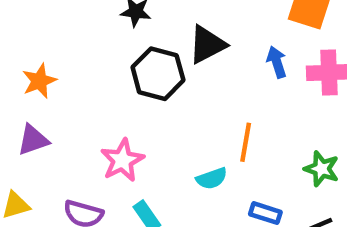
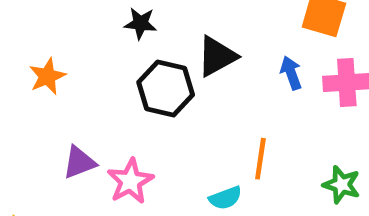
orange star: (39, 81) -> (47, 76), moved
purple triangle: (33, 140) -> (79, 162), moved

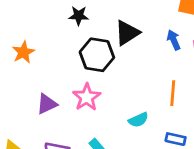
orange line: (260, 159) -> (173, 93), moved
pink star: (130, 181) -> (87, 97), moved

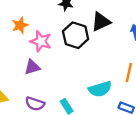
pink star: (87, 97) -> (41, 41), moved, turned -30
cyan semicircle: (138, 120) -> (100, 89), size x1.5

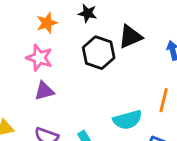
orange star: (20, 25) -> (47, 23), moved
pink star: (41, 41) -> (39, 58), moved

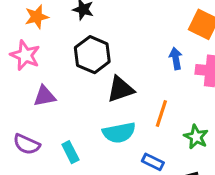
black triangle: (130, 37) -> (120, 89), moved
purple triangle: (44, 91) -> (44, 96), moved

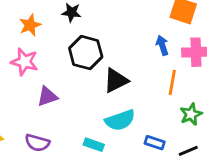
orange line: (161, 114) -> (172, 82), moved
green star: (196, 137) -> (191, 114), turned 30
cyan rectangle: (70, 152) -> (94, 145), moved, turned -36

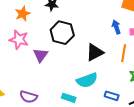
black triangle: (116, 80) -> (95, 52), moved
purple triangle: (47, 96) -> (41, 55), moved, turned -35

